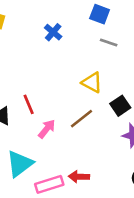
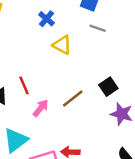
yellow triangle: (92, 82) -> (62, 45), moved

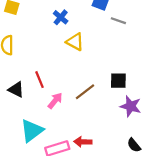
gray line: (98, 28) -> (118, 21), moved
black square: (108, 87) -> (118, 81), turned 35

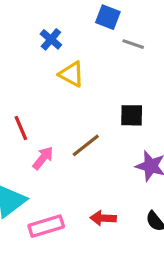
black square: (118, 81) -> (132, 115), moved
red arrow: (83, 142) -> (103, 218), moved

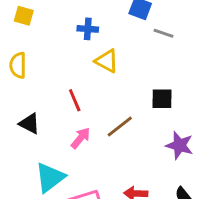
blue cross: (51, 39) -> (88, 29), turned -36
red line: (21, 128) -> (75, 100), moved

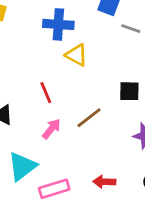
blue cross: (88, 29) -> (58, 24), size x1.5

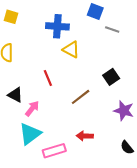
black square: (129, 91) -> (111, 77), turned -35
pink arrow: (51, 129) -> (32, 109), moved
red arrow: (104, 182) -> (85, 136), moved

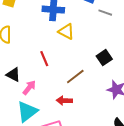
red arrow: (85, 136) -> (64, 101), moved

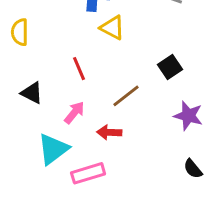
pink arrow: (29, 88) -> (74, 113), moved

